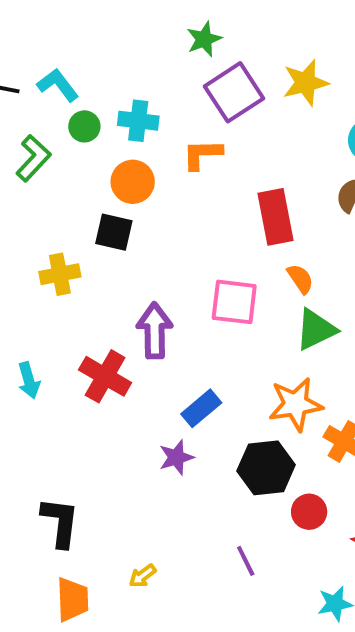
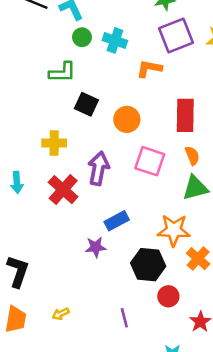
green L-shape: (33, 158) -> (62, 72), moved, turned 36
orange circle: (133, 182) -> (127, 119), moved
yellow cross: (60, 274) -> (54, 143), moved

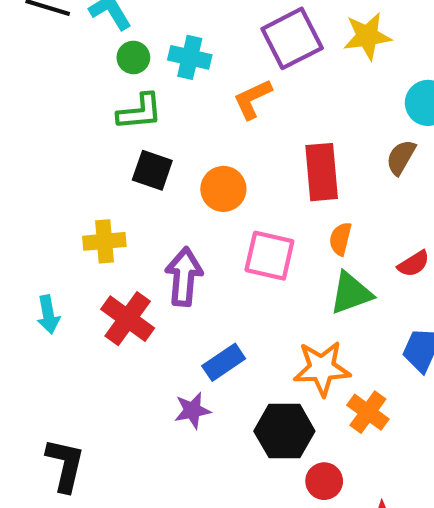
orange L-shape: (149, 69) -> (252, 99), turned -30
green L-shape: (62, 72) -> (140, 112), moved
orange semicircle: (192, 156) -> (340, 239), turned -138

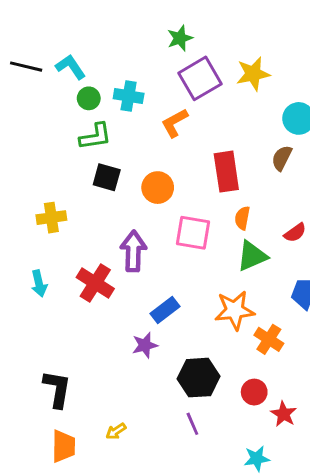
yellow cross: (104, 241) -> (51, 218), moved
black hexagon: (284, 431) -> (199, 378), moved
red circle: (324, 481) -> (254, 392), moved

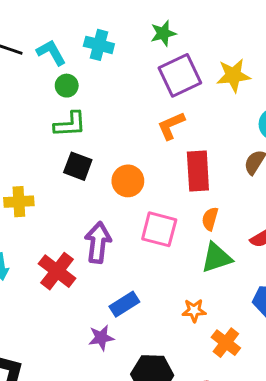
cyan cross: (129, 96) -> (99, 45), moved
orange L-shape: (175, 123) -> (171, 126), moved
orange star: (235, 310) -> (194, 311), size x0.6

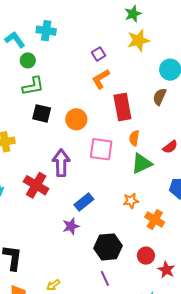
green star: (163, 33) -> (133, 14), moved
purple square: (180, 75) -> (98, 54), moved, size x0.5

